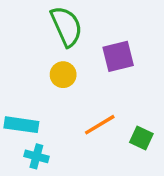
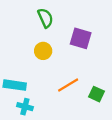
green semicircle: (66, 26) -> (45, 18), size x0.7
purple square: (118, 56) -> (81, 38), turned 30

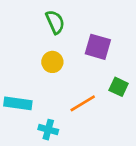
green square: (97, 94) -> (119, 87), moved
cyan cross: (25, 107) -> (48, 130), moved

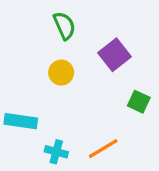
purple square: (98, 47) -> (115, 55), turned 36
orange line: (83, 103) -> (103, 149), moved

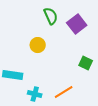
green semicircle: (64, 26) -> (51, 16), moved
purple square: (115, 55) -> (77, 24), moved

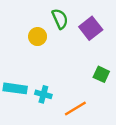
yellow circle: (38, 45) -> (38, 37), moved
cyan cross: (35, 94) -> (43, 94), moved

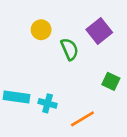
green semicircle: (60, 19) -> (70, 49), moved
yellow circle: (38, 37) -> (41, 30), moved

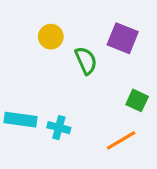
purple square: (99, 31) -> (123, 38), turned -30
orange line: (82, 119) -> (121, 140), moved

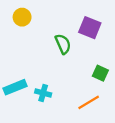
yellow circle: (51, 37) -> (22, 17), moved
cyan rectangle: (21, 120) -> (15, 87), turned -30

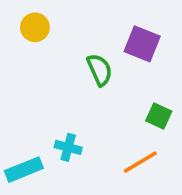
cyan rectangle: (15, 87) -> (24, 170), moved

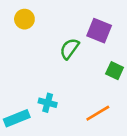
green semicircle: (100, 70) -> (69, 49), turned -120
green square: (159, 116) -> (115, 71), moved

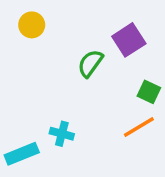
purple square: (99, 31) -> (129, 40), turned 35
orange line: (98, 113) -> (139, 127), moved

